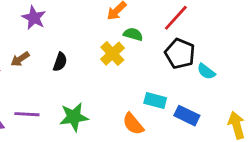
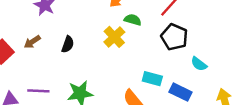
cyan semicircle: (206, 71) -> (199, 64), moved

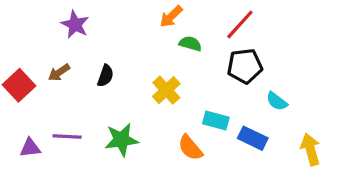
yellow cross: (114, 37) -> (166, 90), moved
black pentagon: (174, 37) -> (245, 66), turned -30

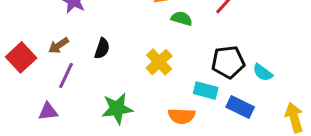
black pentagon: (245, 66) -> (228, 62), moved
purple line: (67, 137) -> (66, 76), moved, turned -68
purple triangle: (30, 148) -> (48, 112), moved
orange semicircle: (190, 148) -> (182, 116), turned -48

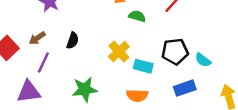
cyan rectangle: (206, 91) -> (143, 66), moved
blue rectangle: (240, 107) -> (185, 88), turned -45
purple triangle: (48, 112) -> (29, 92), size x1.5

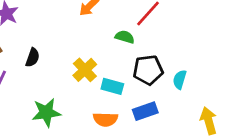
green semicircle: (137, 16) -> (125, 37), moved
cyan semicircle: (203, 60) -> (180, 80), turned 70
blue rectangle: (185, 88) -> (145, 111), moved

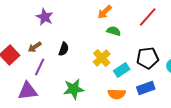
green semicircle: (125, 37) -> (114, 31), moved
cyan rectangle: (112, 86) -> (122, 70), turned -49

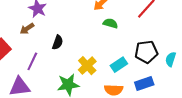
brown arrow: (35, 47) -> (27, 29), moved
yellow cross: (102, 58) -> (87, 66), moved

